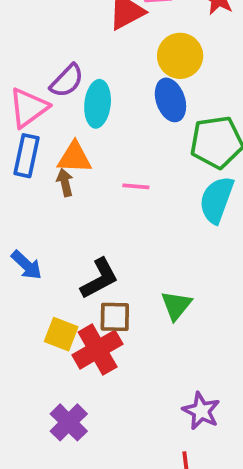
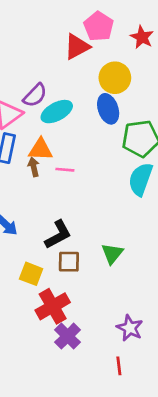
cyan ellipse: (98, 104) -> (57, 112), turned 56
pink line: (136, 186) -> (65, 170), moved
red cross: (98, 350) -> (53, 306), moved
purple cross: (69, 422) -> (68, 336), moved

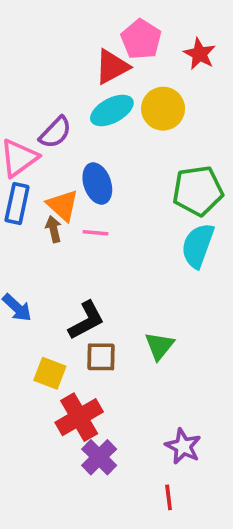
blue ellipse: (108, 109) -> (97, 183), moved
cyan ellipse: (57, 112) -> (112, 110), moved
orange triangle: (40, 149) -> (63, 205), turned 40

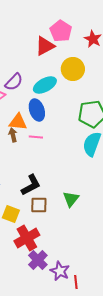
cyan ellipse: (112, 110) -> (45, 85), moved
orange triangle: (63, 205) -> (18, 122), turned -36
purple star: (183, 446) -> (60, 271), moved

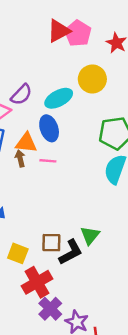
red triangle: (45, 46) -> (59, 31), moved
black L-shape: (31, 185) -> (71, 252), moved

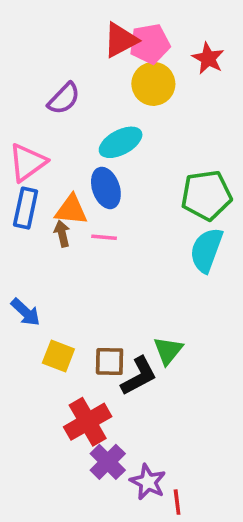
pink pentagon: (78, 33) -> (150, 44), turned 30
yellow circle: (92, 79) -> (153, 84), moved
purple semicircle: (21, 95) -> (64, 99), moved
yellow square: (18, 253) -> (58, 356), moved

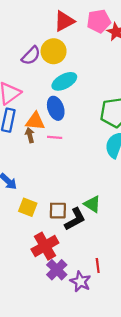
pink pentagon: (150, 44) -> (99, 21), moved
yellow circle: (153, 84) -> (54, 51), moved
green triangle: (168, 350) -> (92, 204), turned -36
red line: (177, 502) -> (98, 265), moved

